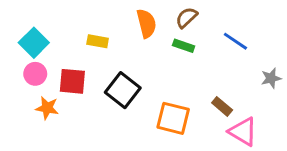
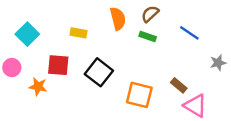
pink circle: (35, 74) -> (12, 68), moved

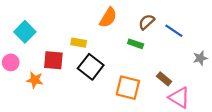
brown semicircle: (150, 14) -> (147, 22), moved
orange semicircle: (118, 19) -> (108, 18), turned 45
yellow rectangle: (79, 33) -> (79, 43), moved
green rectangle: (148, 37) -> (136, 44), moved

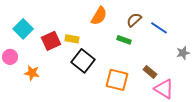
red square: (53, 60) -> (51, 41), moved, turned -30

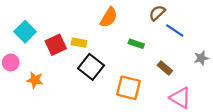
brown semicircle: (134, 20) -> (157, 13), moved
brown rectangle: (150, 72) -> (165, 68), moved

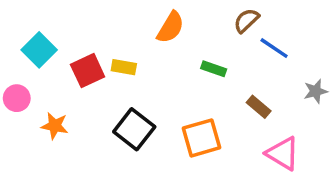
black square: (91, 67) -> (134, 129), moved
orange square: (129, 88) -> (202, 138), turned -30

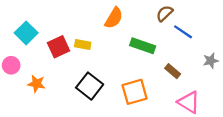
green rectangle: (214, 69) -> (143, 46), size x1.5

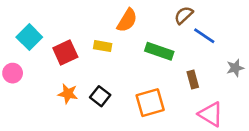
yellow rectangle: (83, 45) -> (103, 46), moved
brown rectangle: (173, 71) -> (193, 79), turned 35
orange star: (37, 84) -> (68, 94), moved
black square: (90, 86) -> (100, 96), size x0.7

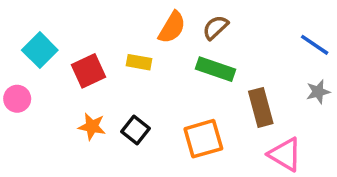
brown semicircle: (184, 15) -> (215, 27), moved
blue line: (204, 36) -> (315, 45), moved
brown rectangle: (193, 79) -> (261, 107), size x1.5

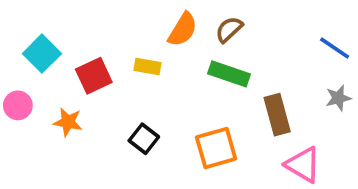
orange star: (92, 127) -> (68, 122), moved

